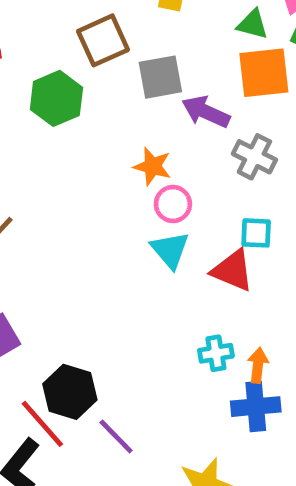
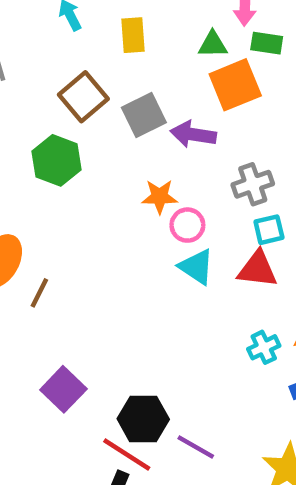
gray cross: (254, 157) -> (253, 184), moved, turned -30

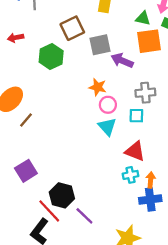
cyan square: (269, 230) -> (136, 116), moved
red triangle: (257, 269) -> (135, 151), moved

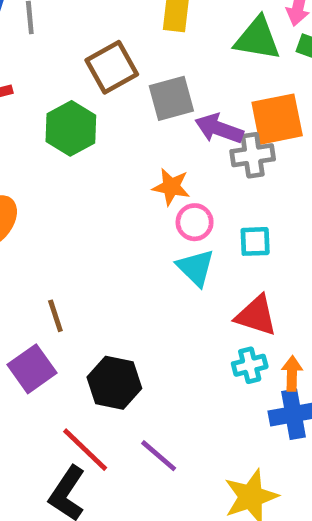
green triangle: (143, 18) -> (257, 39), size x1.5
orange square: (149, 41) -> (277, 119), moved
gray cross: (145, 93) -> (253, 155), moved
brown line: (26, 120) -> (55, 316), moved, turned -56
black hexagon: (62, 195) -> (114, 383), moved

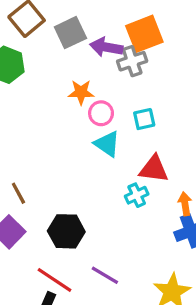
cyan cross: (250, 365) -> (137, 195), moved

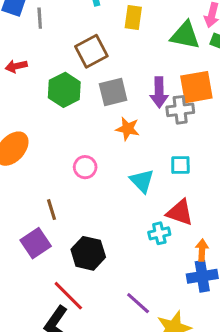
gray square: (70, 33) -> (113, 92), moved
purple arrow: (106, 47) -> (159, 92), turned -112
pink circle: (101, 113) -> (85, 167), moved
purple line: (105, 275) -> (138, 303), moved

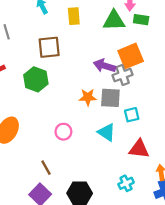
brown square: (91, 51) -> (49, 47), turned 35
gray square: (113, 92) -> (110, 98), moved, turned 30
purple arrow: (159, 92) -> (105, 66), turned 120
cyan cross: (159, 233) -> (126, 183), moved

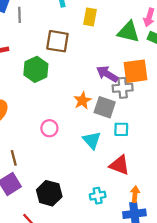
orange star: (88, 97) -> (82, 101), turned 30
brown line: (46, 168) -> (14, 158), moved

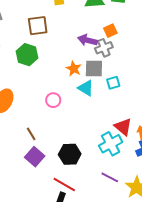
orange square: (135, 71) -> (110, 31), size x0.6
cyan triangle: (92, 140) -> (86, 88), moved
red triangle: (119, 165) -> (123, 127), moved, turned 36
cyan cross: (98, 196) -> (111, 144), size x1.6

